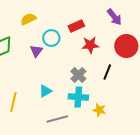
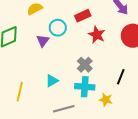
red star: (90, 45) -> (97, 35), turned 30
black line: (107, 72) -> (121, 77), moved

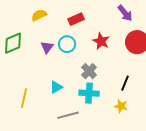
red rectangle: (83, 16) -> (76, 19), moved
cyan circle: (58, 28) -> (67, 44), moved
yellow star: (106, 100) -> (121, 106), moved

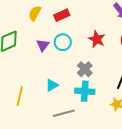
yellow semicircle: (39, 15) -> (35, 13), turned -35
red rectangle: (76, 19) -> (62, 15), moved

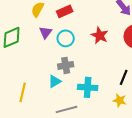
purple triangle: (43, 45) -> (46, 32), moved
gray cross: (85, 69) -> (66, 65), moved, turned 35

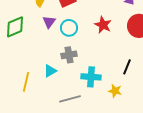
cyan triangle: (55, 81) -> (50, 71), moved
yellow star: (120, 100) -> (115, 91), moved

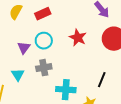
purple triangle: (49, 22) -> (24, 48), moved
cyan triangle: (50, 71) -> (18, 75), moved, turned -32

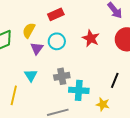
yellow semicircle: (16, 12) -> (29, 30), moved
gray cross: (44, 68) -> (62, 76), moved

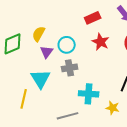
red rectangle: (56, 14) -> (93, 18), moved
cyan triangle: (31, 75) -> (41, 79), size x1.5
gray cross: (62, 76) -> (70, 68), moved

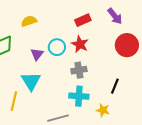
yellow semicircle: (39, 34) -> (29, 21), moved, turned 42
red star: (101, 42) -> (80, 44), moved
gray cross: (70, 68) -> (79, 70), moved

